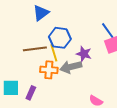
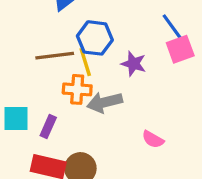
gray arrow: (71, 67) -> (105, 102), moved

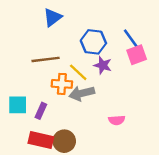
blue hexagon: (95, 38) -> (93, 42), moved
yellow line: (85, 62) -> (78, 72), moved, turned -30
pink semicircle: (153, 139) -> (117, 120), turned -35

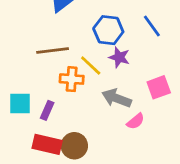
pink square: (137, 55) -> (159, 87), moved
gray arrow: (82, 93) -> (117, 98), moved, turned 35
pink semicircle: (117, 120) -> (136, 121), turned -35

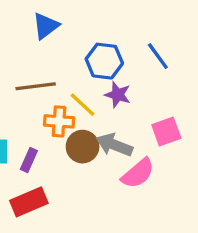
pink semicircle: (136, 121) -> (138, 173), size x1.5
red rectangle: (47, 144) -> (29, 202), turned -36
brown circle: (74, 146) -> (83, 147), moved

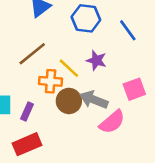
blue hexagon: (104, 61) -> (86, 18), moved
brown line: (36, 86) -> (32, 54), turned -32

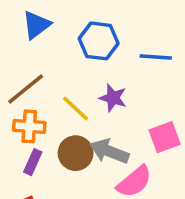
blue line: (128, 30) -> (156, 57), turned -50
orange cross: (51, 81) -> (29, 126), moved
purple rectangle: (27, 111) -> (33, 162), moved

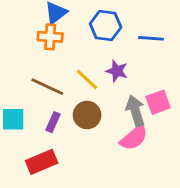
brown line: (26, 89) -> (47, 87), moved, turned 64
orange cross: (29, 126) -> (50, 37), moved
gray arrow: (109, 151) -> (135, 111), moved, turned 52

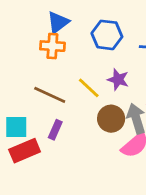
brown circle: (87, 115) -> (111, 119), moved
red rectangle: (42, 162) -> (25, 151), moved

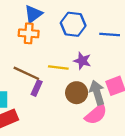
yellow line: (89, 88) -> (58, 68), turned -36
purple rectangle: (55, 130) -> (37, 88), moved

